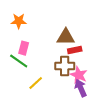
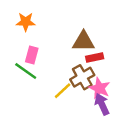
brown cross: (65, 66) -> (82, 77), turned -30
yellow line: (36, 83) -> (63, 91), moved

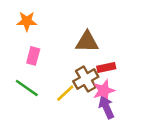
red rectangle: (95, 57) -> (106, 67), moved
green line: (26, 71) -> (27, 88), moved
pink star: (99, 88) -> (104, 91), turned 30

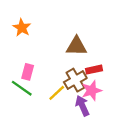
orange star: (27, 21) -> (22, 28), turned 30
pink rectangle: (33, 56) -> (28, 72), moved
purple arrow: (106, 107) -> (82, 106), moved

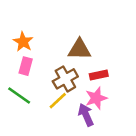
orange star: (22, 28) -> (23, 42), moved
pink rectangle: (28, 72) -> (26, 66), moved
brown cross: (75, 80) -> (65, 79), moved

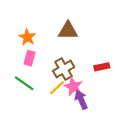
brown triangle: (79, 49) -> (68, 31), moved
red rectangle: (99, 75) -> (102, 67), moved
pink star: (96, 98) -> (73, 87), moved, turned -30

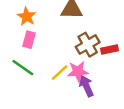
brown cross: (64, 69) -> (88, 45), moved
pink star: (73, 87) -> (78, 71), turned -30

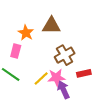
orange star: (27, 16) -> (26, 33), moved
red rectangle: (110, 49) -> (84, 73), moved

